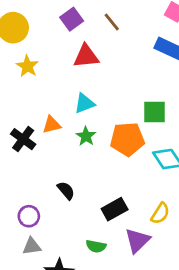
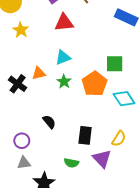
orange pentagon: (127, 139) -> (95, 84), turned -30
black rectangle: (115, 209) -> (85, 135), turned -54
purple triangle: (137, 241) -> (102, 159), turned -30

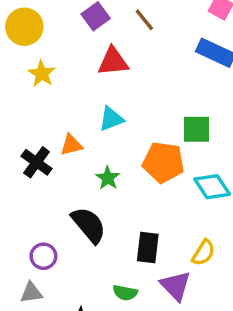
green star: (64, 82) -> (108, 178), moved
orange pentagon: (95, 84) -> (163, 162), turned -30
black semicircle: (49, 122) -> (89, 225), size x1.6
gray triangle: (24, 163) -> (31, 293), moved

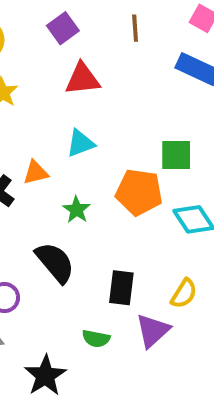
brown line: (144, 20) -> (135, 28), moved, turned 35
purple triangle: (176, 286) -> (153, 331), turned 32

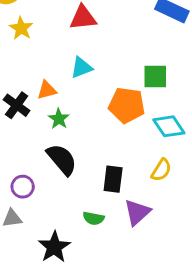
green star: (77, 210) -> (59, 119), moved
yellow semicircle: (184, 294) -> (161, 170), moved

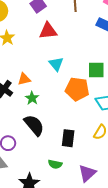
cyan triangle: (81, 68) -> (56, 64), moved, turned -49
purple triangle: (137, 212) -> (87, 173), moved

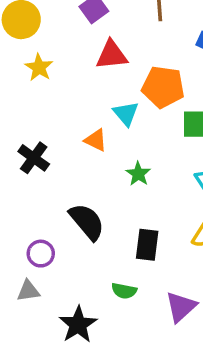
orange triangle: (24, 79) -> (96, 140), moved, turned 40
orange pentagon: (77, 89) -> (163, 87), moved
green star: (32, 98) -> (138, 174), moved

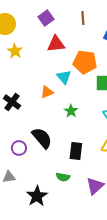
orange triangle: (96, 140) -> (47, 92), turned -48
purple circle: (41, 254) -> (19, 148), moved

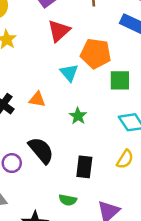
red triangle: (56, 44) -> (59, 31), turned -36
orange triangle: (47, 92) -> (37, 99), moved, turned 32

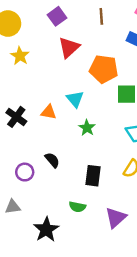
cyan triangle: (69, 73) -> (75, 99), moved
black semicircle: (41, 150) -> (52, 160), size x0.6

